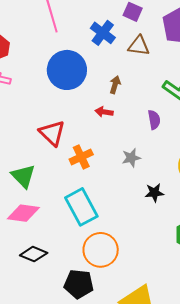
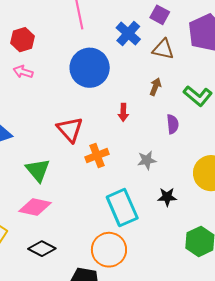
brown arrow: (115, 85) -> (155, 87), moved
red arrow: (104, 112) -> (123, 112), turned -102
cyan rectangle: (81, 207) -> (122, 208), moved

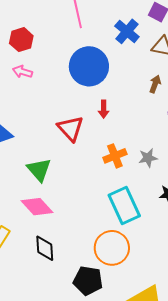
red arrow: (123, 112) -> (104, 109), moved
orange cross: (97, 156) -> (115, 156), moved
pink diamond: (35, 207) -> (37, 207), turned 36
black diamond: (42, 249) -> (45, 248), turned 60

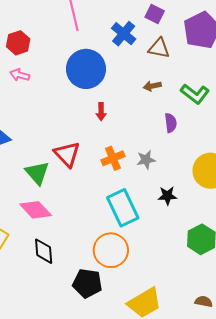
brown arrow: (155, 84) -> (152, 86), turned -120
red triangle: (70, 128) -> (67, 154), moved

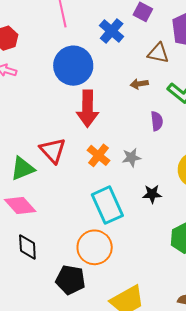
brown triangle: (159, 48) -> (158, 53), moved
red arrow: (101, 112) -> (87, 109), size x2.0
orange cross: (113, 158) -> (98, 155), turned -30
green triangle: (37, 173) -> (22, 169), turned 48

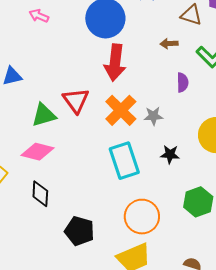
orange cross: (98, 155) -> (121, 110), size x1.4
pink diamond: (20, 205) -> (37, 152), turned -40
orange circle: (95, 247) -> (142, 217), moved

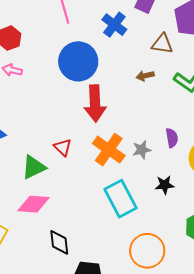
purple semicircle: (183, 83) -> (172, 138), moved
red triangle: (76, 100) -> (63, 147), size x0.7
black diamond: (40, 194) -> (59, 242), moved

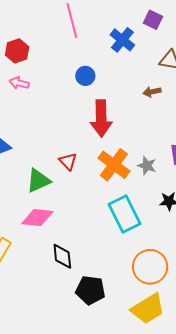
blue circle: (78, 61) -> (85, 76), size x0.5
gray star: (142, 150) -> (147, 166), turned 30

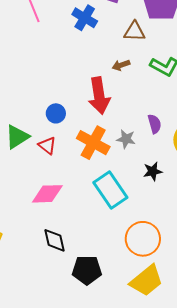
blue circle: (85, 76) -> (56, 113), moved
red arrow: (101, 118) -> (99, 96), moved
green triangle: (38, 181) -> (17, 137), moved
pink diamond: (37, 218) -> (47, 194), moved

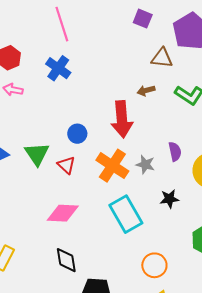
blue cross: (85, 18) -> (58, 68), moved
green triangle: (17, 137) -> (37, 154), turned -36
orange circle: (143, 239) -> (154, 265), size x0.7

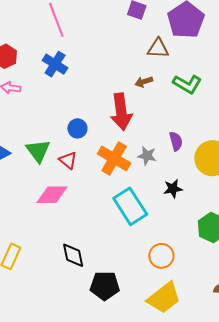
pink diamond: (63, 213) -> (52, 195), moved

